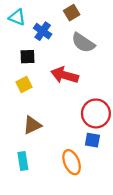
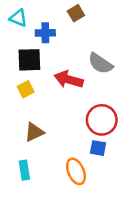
blue cross: (43, 31) -> (45, 33), turned -36
gray semicircle: (83, 43) -> (100, 63), moved
black square: (28, 57) -> (29, 60), size x1.5

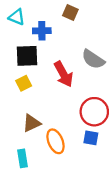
brown square: (76, 13) -> (70, 13), turned -35
red arrow: (69, 79) -> (63, 74), turned -135
orange ellipse: (76, 171) -> (56, 141), moved

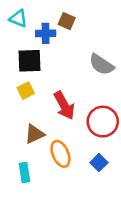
brown square: (70, 13) -> (67, 21), moved
red arrow: (63, 74) -> (64, 105), moved
blue square: (91, 138) -> (99, 163), moved, turned 35

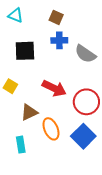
blue cross: (46, 33) -> (59, 40), moved
yellow square: (26, 91) -> (10, 86), moved, turned -32
red arrow: (64, 105) -> (54, 88), turned -35
blue square: (99, 163) -> (83, 136), size x1.6

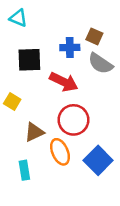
brown square: (56, 17) -> (94, 36), moved
red arrow: (54, 88) -> (64, 82), moved
red circle: (86, 102) -> (73, 120), moved

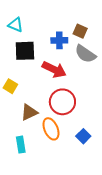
cyan triangle: (18, 18) -> (16, 25), moved
blue square: (98, 160) -> (83, 136), size x0.6

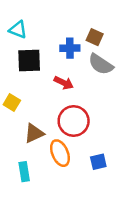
red arrow: (54, 70) -> (64, 83), size x0.7
blue square: (83, 136) -> (98, 162), turned 32

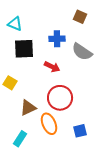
brown square: (95, 37) -> (80, 17), moved
cyan rectangle: (24, 172) -> (20, 139), turned 42

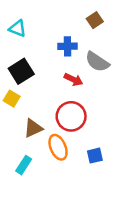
brown square: (80, 17) -> (95, 20), turned 32
black square: (24, 49) -> (21, 71), moved, turned -30
red arrow: (52, 67) -> (73, 80), moved

